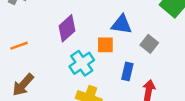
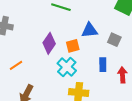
orange square: (105, 45) -> (73, 46), moved

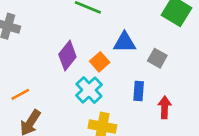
orange square: (73, 46) -> (100, 62), turned -32
orange line: (16, 65) -> (20, 94), moved

